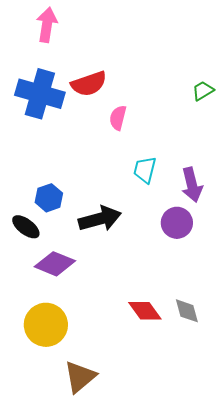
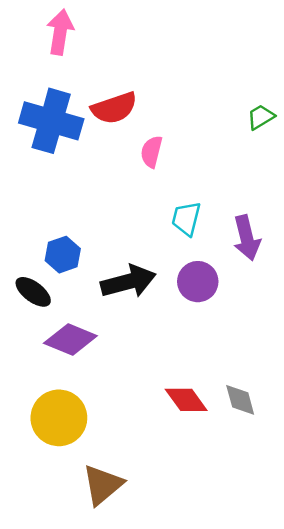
purple circle: (177, 223) -> (198, 282), moved

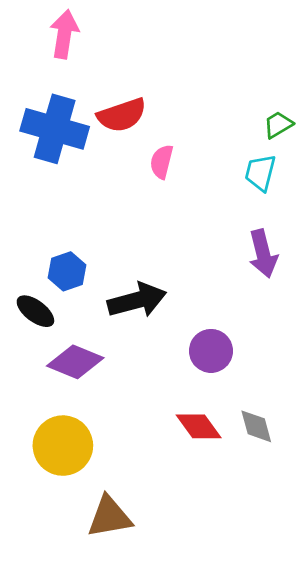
cyan trapezoid: (186, 219) -> (260, 173), moved
purple circle: (198, 282) -> (211, 351), moved
brown triangle: (103, 485) -> (110, 517), turned 30

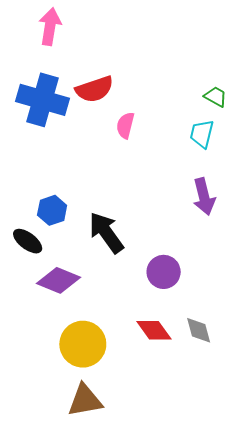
green trapezoid: (278, 125) -> (216, 97), turned 60
black arrow: (137, 300) -> (106, 233), turned -111
yellow circle: (63, 446) -> (83, 344), moved

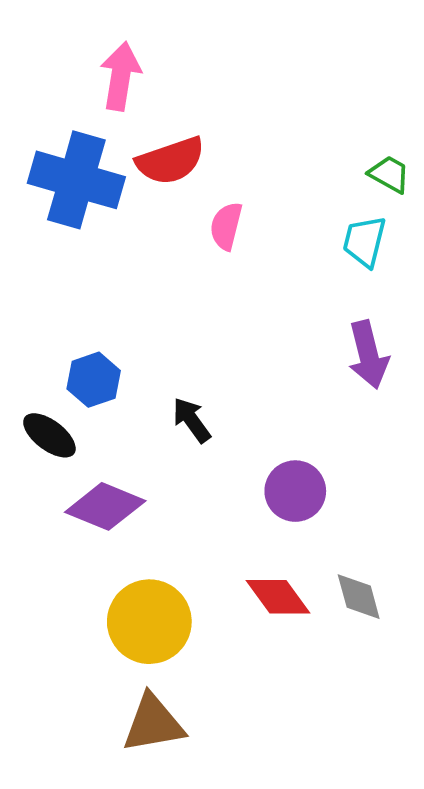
pink arrow: (50, 27) -> (121, 76), moved
black arrow: (106, 233) -> (192, 420), size x0.6

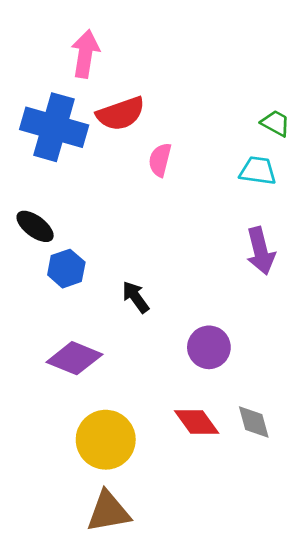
cyan trapezoid: (364, 241) -> (258, 171), turned 84
black ellipse: (49, 435) -> (35, 226), moved

